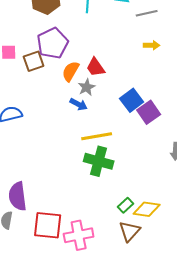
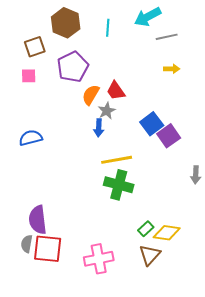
brown square: (34, 61) -> (35, 47), moved
blue arrow: (79, 104) -> (99, 128), turned 66
red square: (48, 225) -> (48, 249), moved

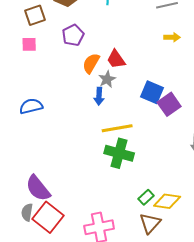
purple pentagon: (73, 67) -> (73, 35), size x0.7
blue square: (152, 124) -> (152, 92), turned -30
purple semicircle: (38, 220) -> (38, 188), turned -32
red square: (48, 249) -> (48, 217), turned 32

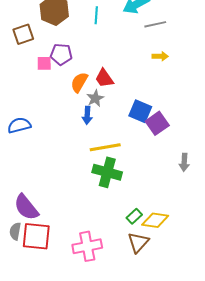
purple pentagon: (73, 35) -> (61, 54), turned 30
pink square: (29, 44) -> (44, 63), moved
red square: (48, 217) -> (36, 236), turned -32

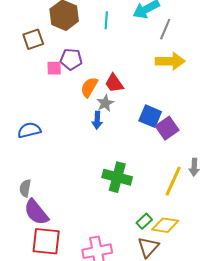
gray line: (155, 24) -> (165, 29), turned -55
yellow arrow: (160, 56) -> (170, 61), size x1.8
yellow line: (105, 147) -> (173, 181), moved, turned -56
gray semicircle: (15, 231) -> (25, 188), moved

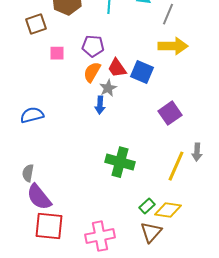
purple pentagon: (71, 59) -> (93, 46), moved
blue square: (150, 116) -> (142, 72), moved

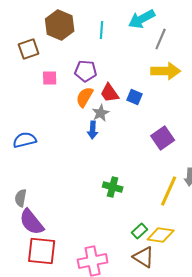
blue square: (142, 72) -> (135, 97), size x0.7
green cross: (120, 162) -> (113, 187), size x0.7
brown triangle: (151, 232) -> (144, 257), turned -40

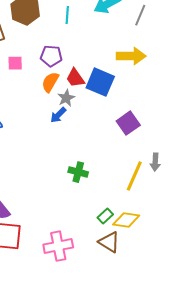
gray line: (161, 39) -> (140, 15), moved
blue square: (135, 97) -> (100, 82), size x1.8
blue arrow: (93, 130) -> (58, 115), turned 42

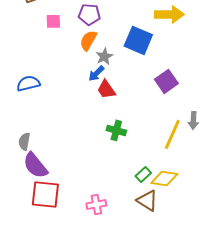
red trapezoid: (75, 78) -> (106, 89), moved
pink cross: (58, 246) -> (96, 204), size x0.7

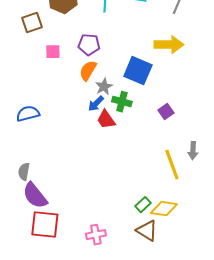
purple square: (166, 81) -> (166, 112), size x0.7
green cross: (116, 130) -> (122, 102), moved
yellow line: (172, 134) -> (172, 165), turned -44

